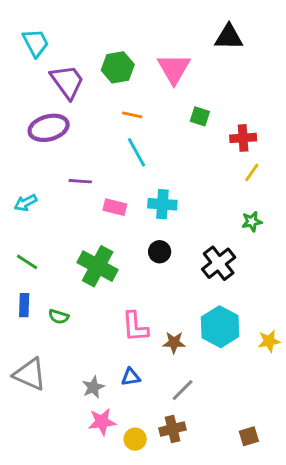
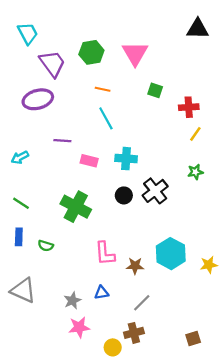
black triangle: (229, 37) -> (198, 29), moved
black cross: (219, 263) -> (155, 191), moved
yellow circle: (135, 439) -> (113, 347), moved

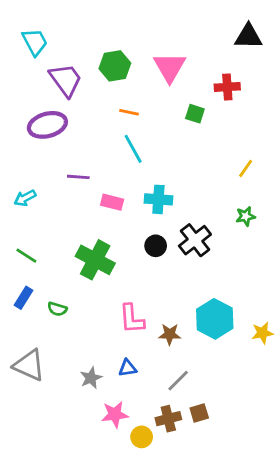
red cross: (189, 107) -> (227, 87), moved
blue rectangle: (19, 237) -> (24, 298), turned 30
pink star: (79, 327) -> (115, 414), moved
brown square: (193, 338) -> (199, 413), moved

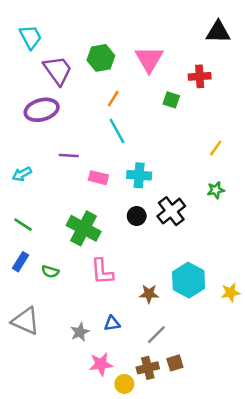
orange line: (129, 112) -> (113, 99), turned -70
pink L-shape: (132, 319) -> (102, 272), moved

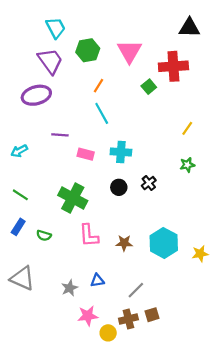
cyan trapezoid: (30, 37) -> (56, 28), moved
red cross: (200, 76) -> (173, 66), size x1.5
green square: (171, 100) -> (149, 87), turned 32
black cross: (171, 211) -> (149, 183), size x0.6
brown star: (149, 294) -> (124, 243), moved

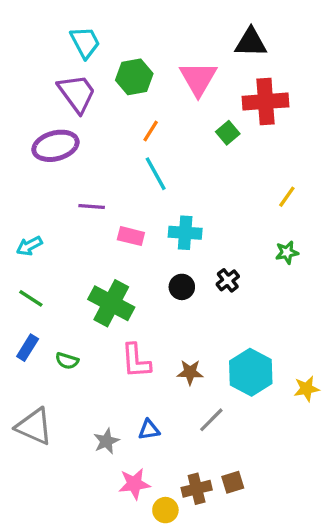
black triangle: (189, 28) -> (251, 42), moved
cyan arrow: (19, 151) -> (29, 246), moved
gray line: (136, 290) -> (211, 420), moved

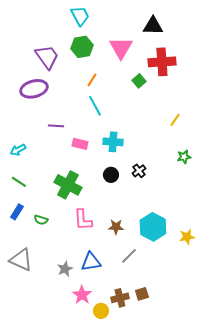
cyan trapezoid: (85, 42) -> (80, 16), moved
green star: (287, 252) -> (184, 157), moved
blue triangle: (149, 430) -> (91, 262), size x1.5
pink star: (134, 484) -> (82, 295), turned -30

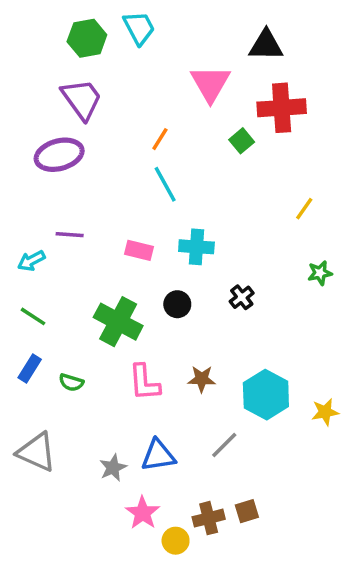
green hexagon: (82, 47) -> (87, 38), moved
purple line: (56, 126) -> (70, 235), moved
black circle: (111, 175) -> (177, 304), moved
brown star: (116, 227) -> (202, 379), moved

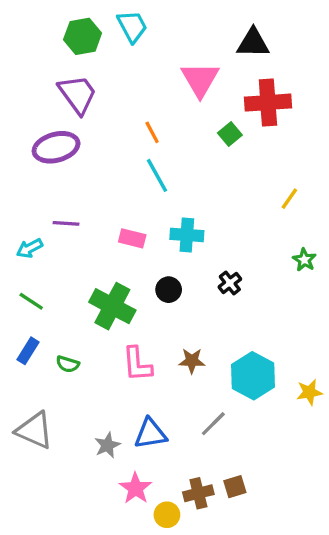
orange line: (160, 139) -> (152, 132), turned -60
green star: (320, 273) -> (304, 260), turned -30

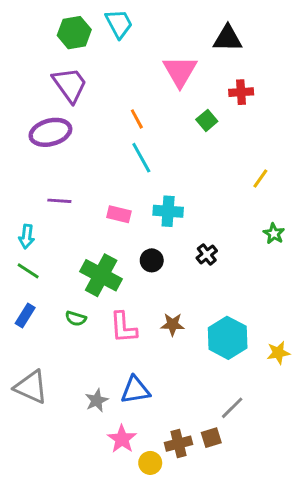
red cross: (268, 103) -> (241, 92), size x0.6
cyan arrow: (30, 248) -> (27, 237), moved, turned -55
green semicircle: (68, 364) -> (76, 318), moved
gray line: (213, 424) -> (232, 408), moved

